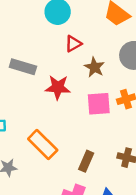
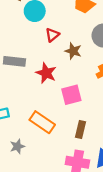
red star: (58, 87) -> (46, 73), turned 30
pink square: (99, 104) -> (71, 95), moved

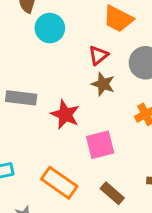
red triangle: (52, 35) -> (98, 55), moved
brown rectangle: (80, 129) -> (112, 193), turned -63

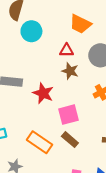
red triangle: (98, 55) -> (67, 50), turned 40
brown rectangle: (112, 193) -> (70, 140), moved

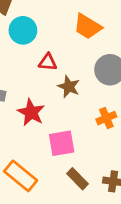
red triangle: (67, 50) -> (48, 62), moved
brown rectangle: (70, 140) -> (78, 179), moved

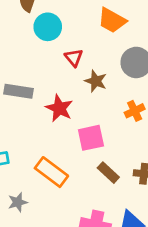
red triangle: (48, 62) -> (74, 58), turned 48

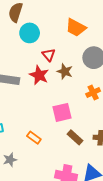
red star: (59, 108) -> (39, 75), moved
orange rectangle: (51, 172) -> (34, 138), size x0.6

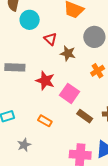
red star: (39, 75) -> (45, 81), moved
pink square: (62, 112) -> (69, 93), turned -36

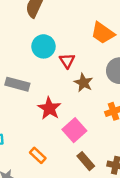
cyan circle: (30, 20) -> (44, 46), moved

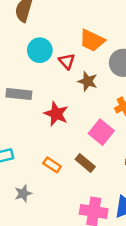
orange trapezoid: (103, 33) -> (92, 40), moved
pink square: (74, 130) -> (101, 132), moved
brown rectangle: (86, 161) -> (85, 163), moved

